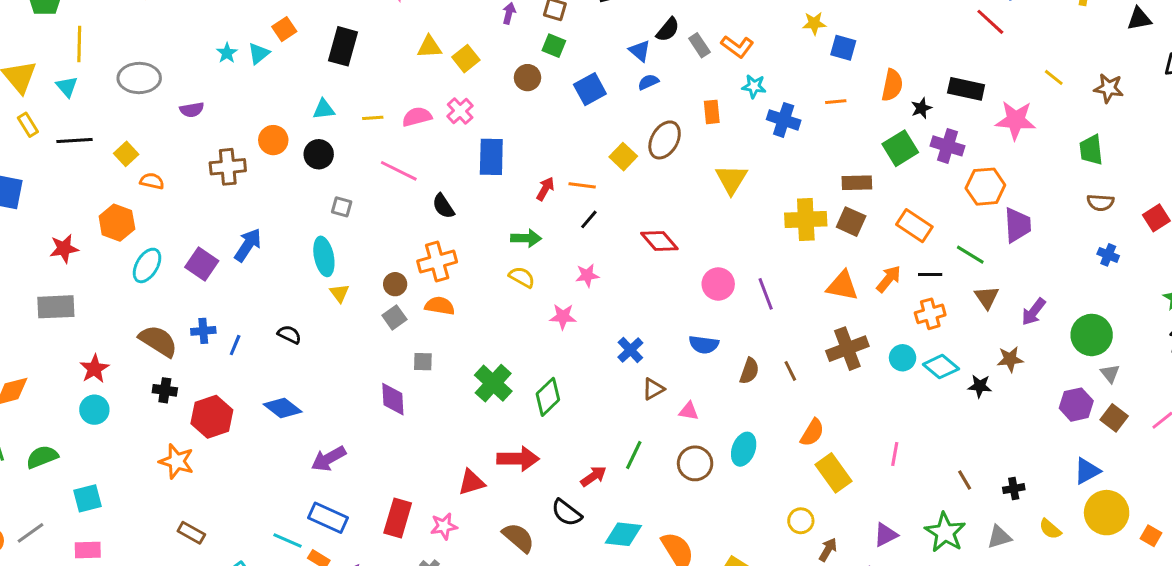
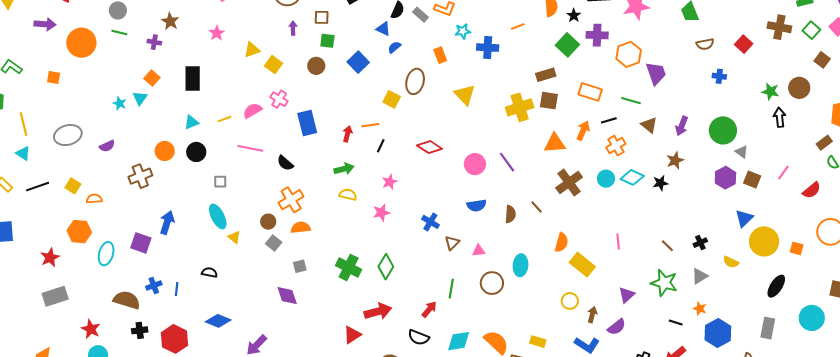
yellow triangle: (429, 47) -> (252, 50), moved

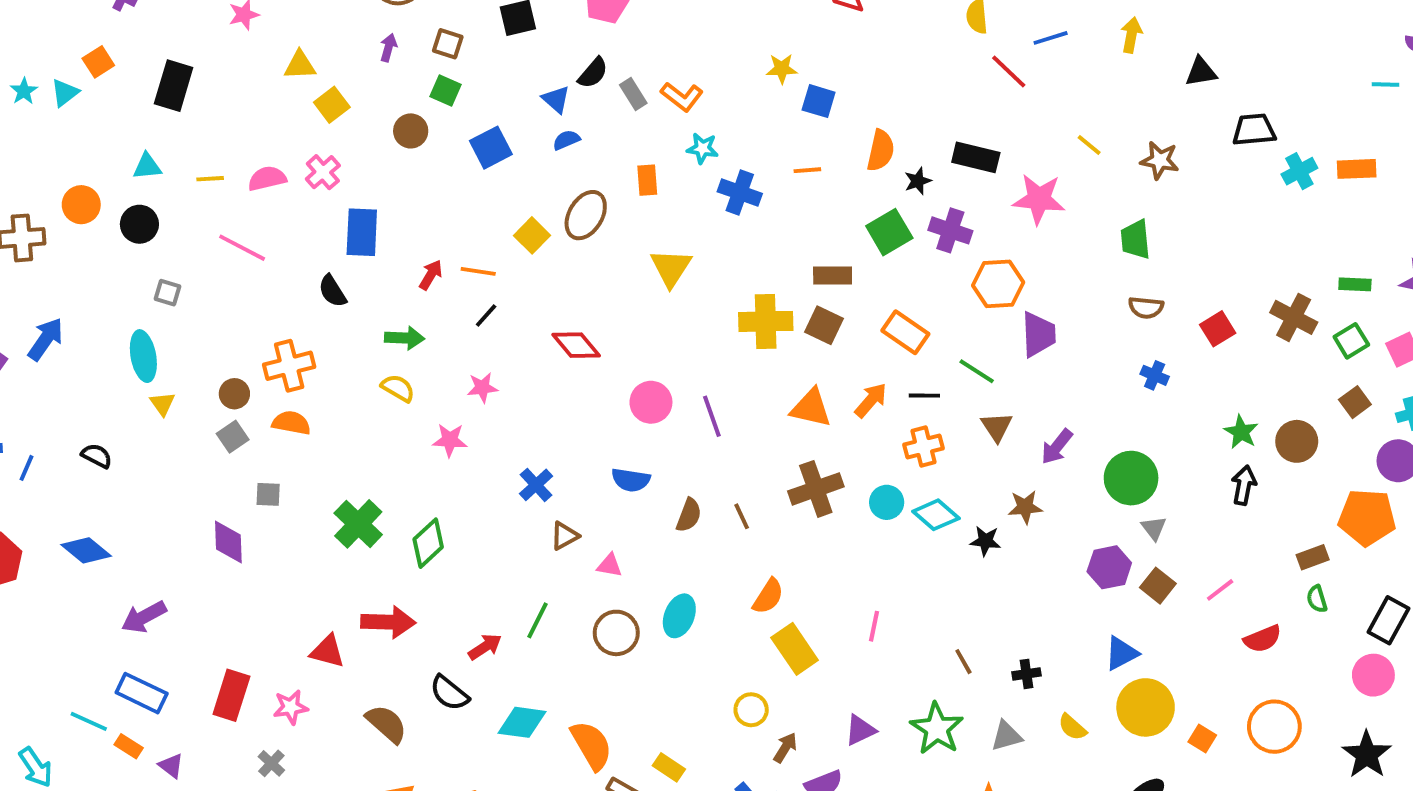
black semicircle: (285, 163) -> (332, 291), moved
red triangle: (352, 335) -> (328, 651), turned 30

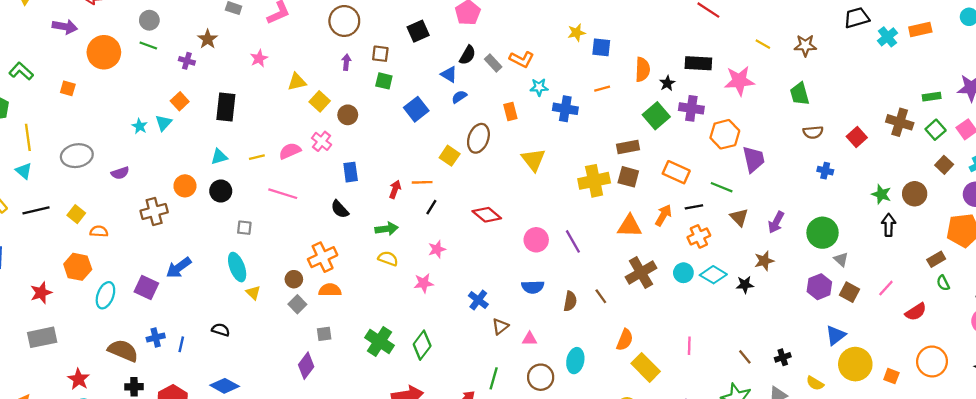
brown circle: (411, 131) -> (348, 115), moved
blue rectangle: (362, 232) -> (351, 172), size x0.7
blue arrow: (46, 339) -> (179, 268), turned -150
purple diamond: (228, 542) -> (306, 366), turned 50

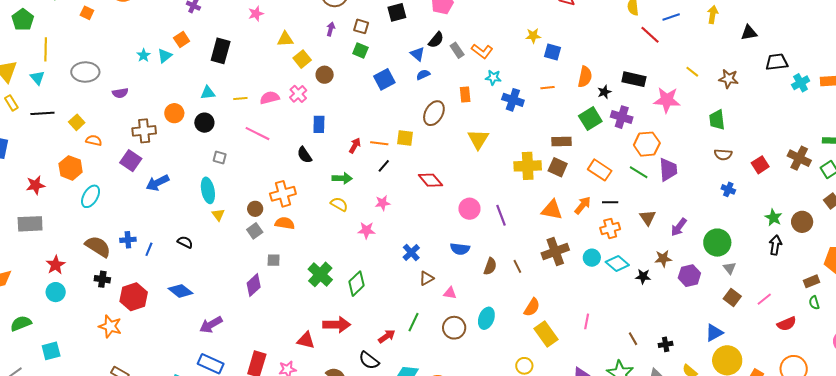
yellow square: (450, 156) -> (405, 138), moved, turned -36
green line: (722, 187) -> (639, 172), moved
purple hexagon: (819, 287) -> (689, 276), moved
purple square: (146, 288) -> (131, 161), moved

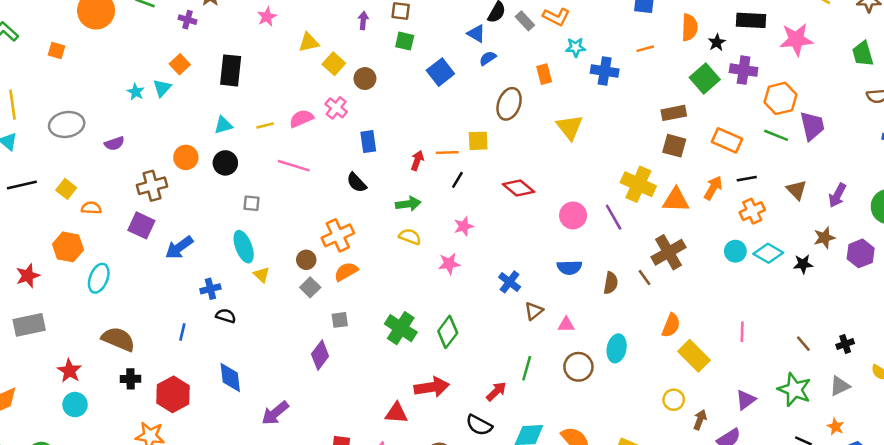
yellow cross: (528, 166) -> (638, 184), moved, turned 36
orange semicircle: (285, 223) -> (346, 272), turned -30
blue cross: (128, 240) -> (210, 289), moved
brown cross: (555, 252) -> (668, 252), moved
blue diamond: (181, 291) -> (230, 377), turned 55

